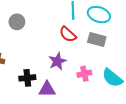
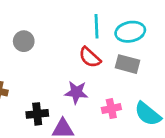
cyan ellipse: (99, 15) -> (130, 32), turned -30
purple star: (57, 61) -> (76, 92), turned 30

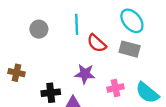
cyan line: (97, 26) -> (77, 24), moved
cyan ellipse: (130, 32) -> (132, 21), turned 60

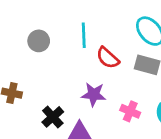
pink cross: (115, 88) -> (130, 111), turned 35
black cross: (51, 93) -> (53, 117), turned -36

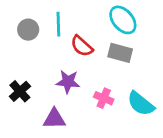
gray circle: (39, 41) -> (28, 30), moved
black cross: (53, 117) -> (20, 91), moved

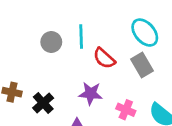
gray rectangle: (120, 53) -> (142, 65), turned 45

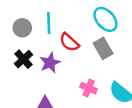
purple star: (91, 93) -> (50, 63), moved, turned -30
black cross: (43, 103) -> (23, 59), moved

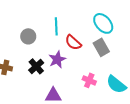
gray circle: (22, 28) -> (28, 36), moved
black cross: (23, 59) -> (36, 66), moved

